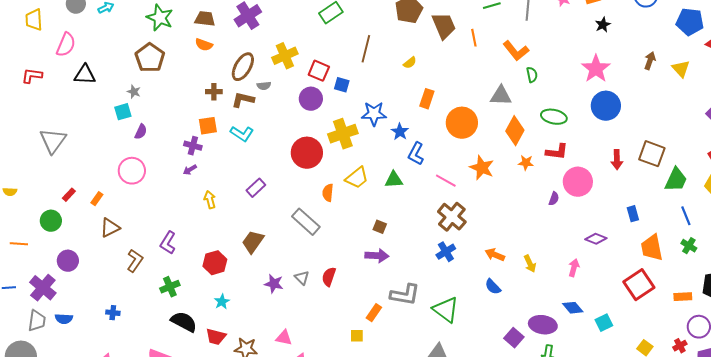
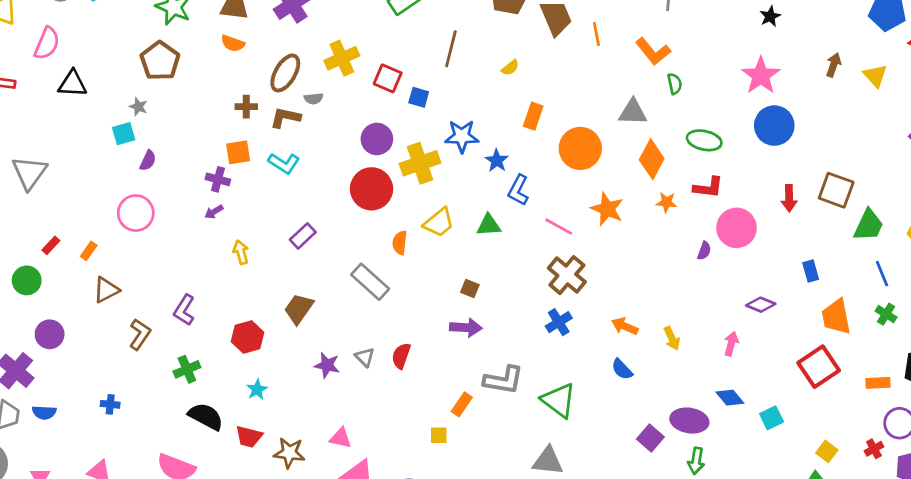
purple circle: (311, 99) -> (377, 139), moved

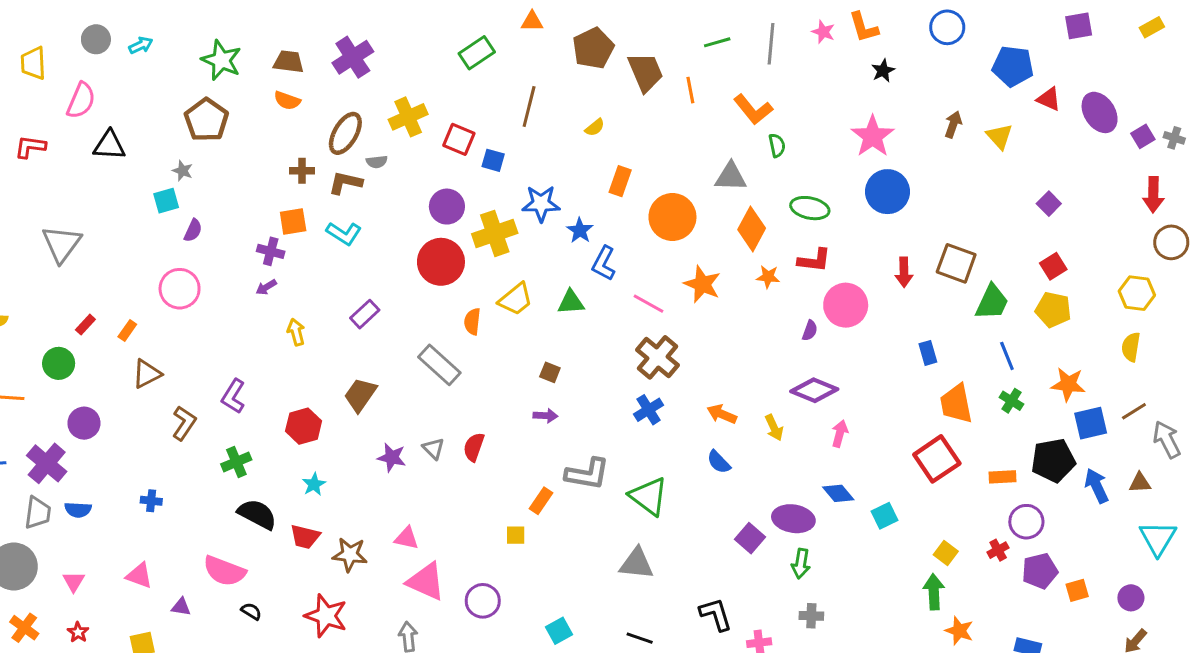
purple diamond: (761, 305) -> (814, 390), moved, size x1.4
purple arrow: (466, 328) -> (545, 416), size x0.7

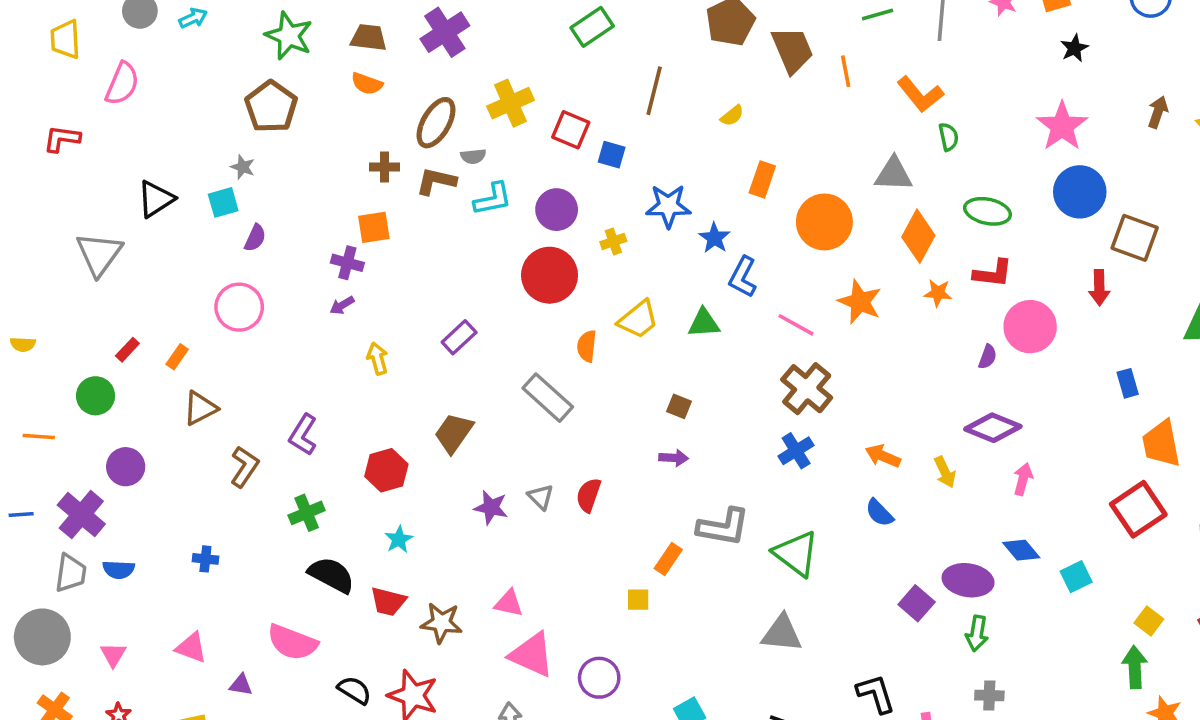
black triangle: (109, 145) -> (156, 199), moved, turned -36
cyan L-shape: (344, 233) -> (493, 199), moved, turned -44
yellow cross: (495, 233) -> (613, 241), size x0.5
brown square: (956, 263) -> (1135, 238), moved
black semicircle: (251, 611) -> (354, 690), moved, size x1.4

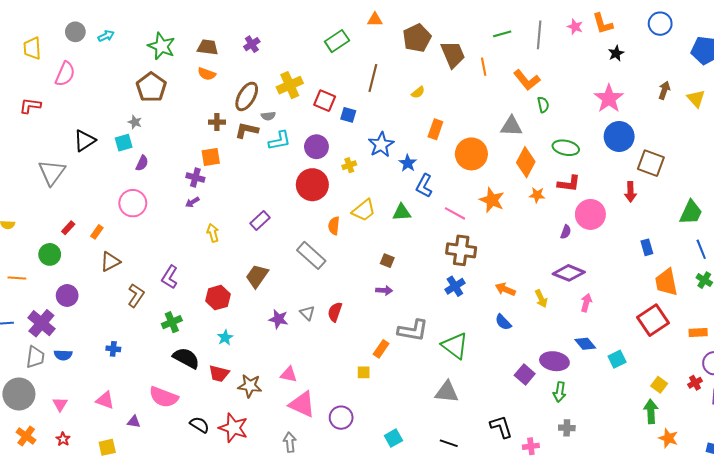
purple cross: (445, 32) -> (252, 44), size x0.6
blue star: (668, 206) -> (381, 145), turned -30
brown cross: (807, 389) -> (461, 250), turned -32

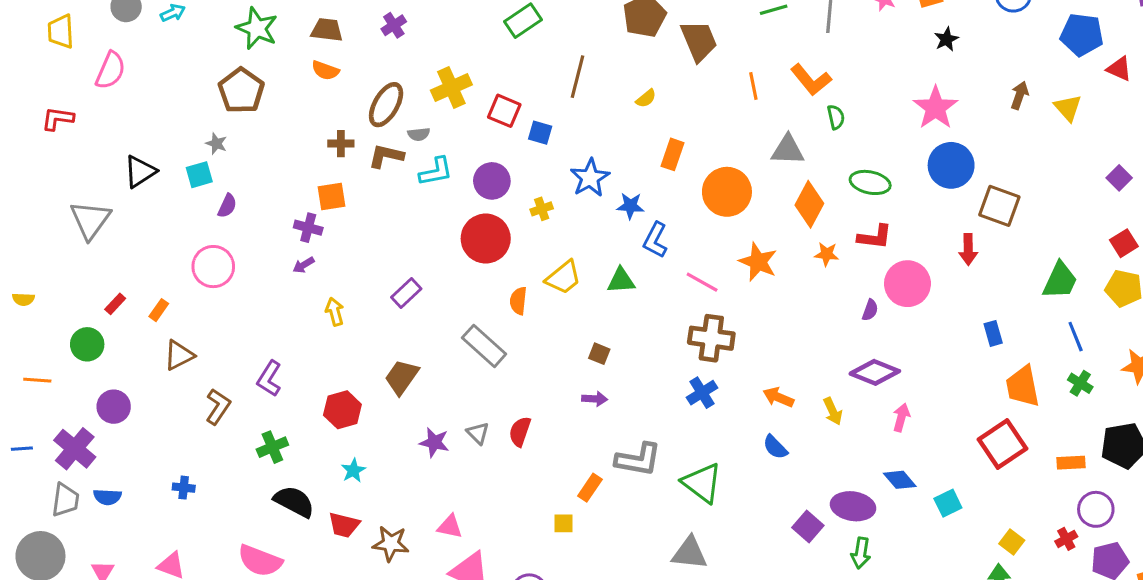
orange line: (484, 67) -> (753, 86), moved
blue star: (408, 163) -> (630, 206), turned -30

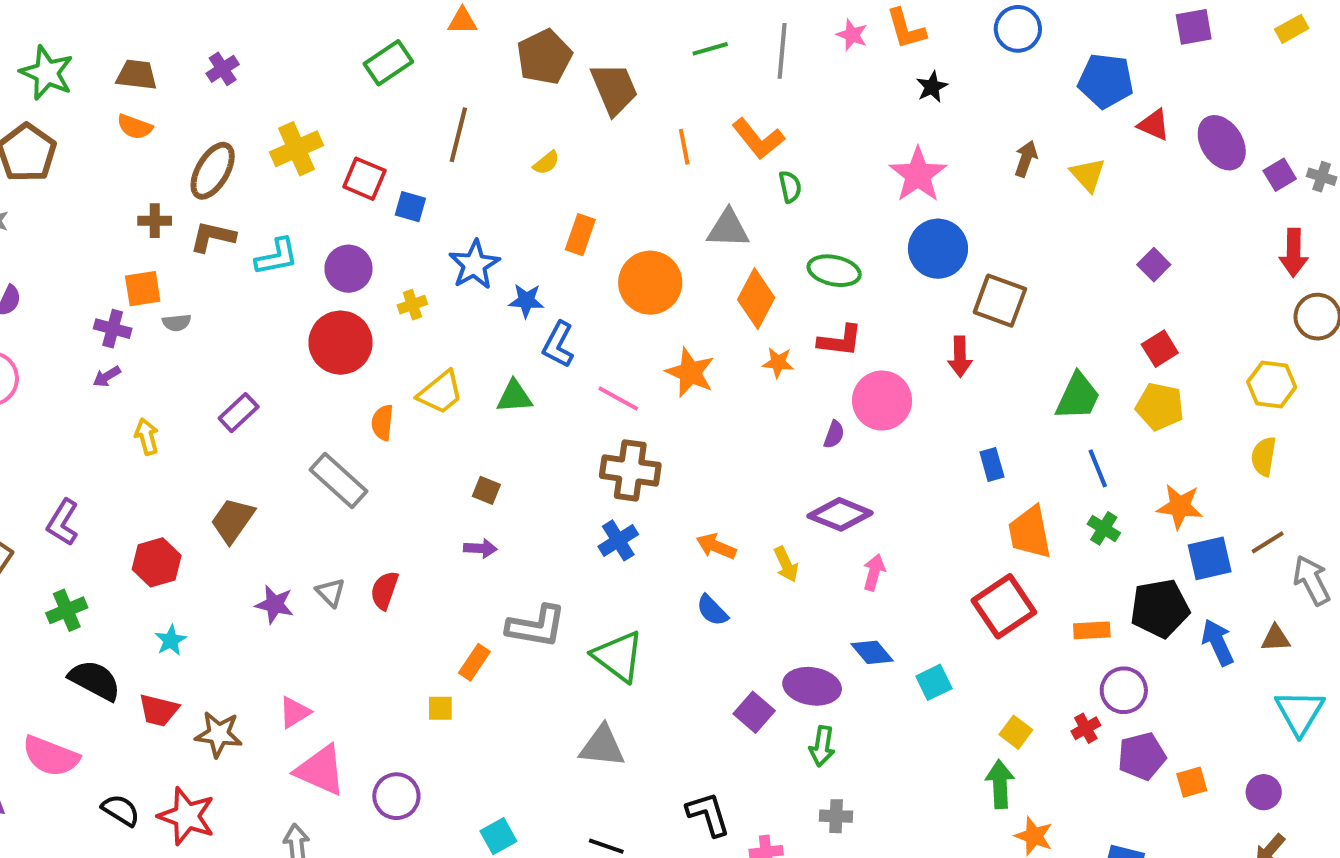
gray semicircle: (419, 134) -> (177, 323), moved
pink triangle: (450, 526) -> (295, 712), turned -44

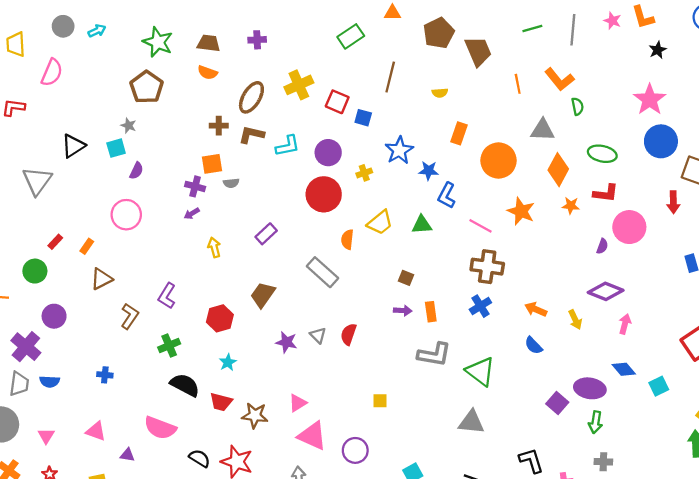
purple cross: (223, 69) -> (257, 40), turned 30
yellow semicircle: (546, 163) -> (440, 93), turned 35
orange rectangle: (474, 662) -> (431, 312), moved, turned -42

